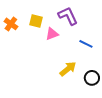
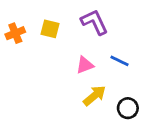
orange cross: (11, 24) -> (15, 33), turned 32
pink triangle: (52, 34) -> (85, 65), moved

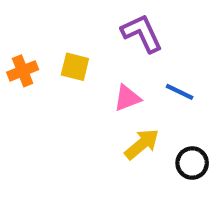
yellow square: (50, 29) -> (75, 67), moved
orange cross: (15, 33) -> (23, 71), moved

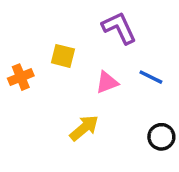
orange cross: (23, 71) -> (21, 77), moved
yellow arrow: (142, 144) -> (84, 128), moved

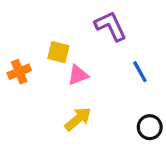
blue line: (151, 77) -> (140, 72), turned 35
pink triangle: (107, 82) -> (78, 75), moved

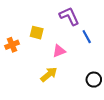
blue line: (140, 72) -> (87, 37), moved
pink triangle: (78, 75) -> (59, 51), moved

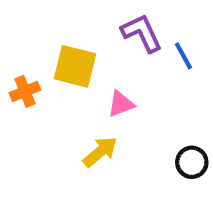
yellow square: (37, 33) -> (75, 66), size x1.5
blue line: (87, 37) -> (183, 56), moved

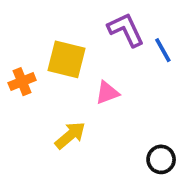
yellow arrow: (100, 152) -> (70, 135), moved
black circle: (192, 162) -> (161, 159), moved

